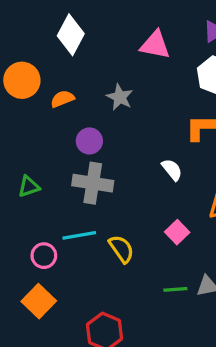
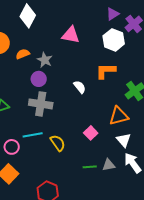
pink triangle: (155, 45) -> (71, 35), moved
gray star: (120, 97) -> (45, 60), moved
white semicircle: (172, 170) -> (80, 87), moved

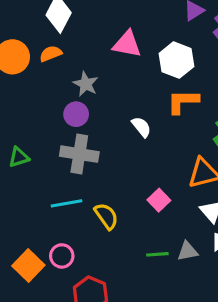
white hexagon: (114, 40) -> (176, 60), moved
orange semicircle: (23, 54) -> (51, 54), moved
pink circle: (12, 147) -> (62, 256), moved

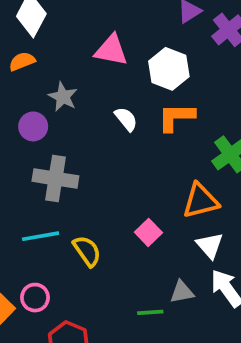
purple circle: (76, 114) -> (33, 126), moved
white semicircle: (141, 127) -> (126, 119), moved
green line: (157, 254) -> (150, 312), moved

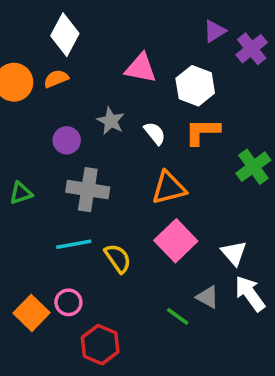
gray star: (63, 97) -> (111, 121), moved
orange triangle: (200, 201) -> (169, 188), moved
pink square: (148, 232) -> (176, 241), size x1.6
gray triangle: (182, 292) -> (208, 297), turned 40
green line: (150, 312) -> (178, 316), turned 40

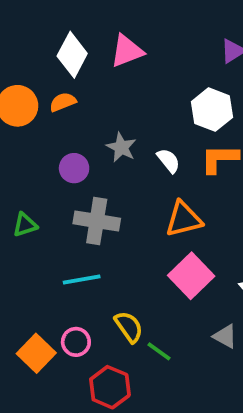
pink triangle: (141, 68) -> (127, 51), moved, turned -32
yellow semicircle: (118, 258) -> (129, 327), moved
green line: (178, 316) -> (159, 351), moved

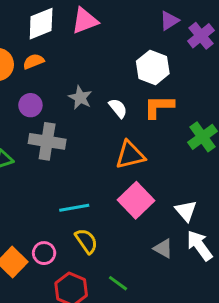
white diamond: (72, 55) -> (41, 24), turned 40
purple circle: (74, 168) -> (30, 105), moved
gray cross: (97, 221) -> (47, 141), moved
cyan line: (82, 280) -> (74, 208), moved
green line: (159, 351) -> (118, 283), moved

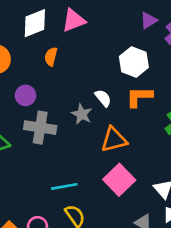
orange semicircle: (33, 61) -> (51, 57), moved, turned -54
gray star: (80, 98) -> (82, 114), moved

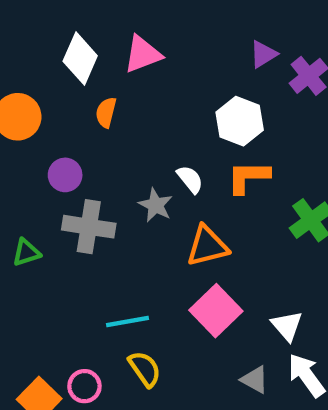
white diamond: (35, 23) -> (80, 59), turned -44

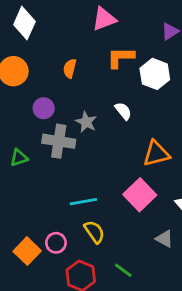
pink triangle: (143, 54) -> (104, 19), moved
white diamond: (80, 59) -> (24, 23), moved
orange L-shape: (248, 177) -> (121, 57), moved
gray star: (156, 205) -> (86, 122), moved
orange triangle: (207, 246) -> (156, 154), moved

